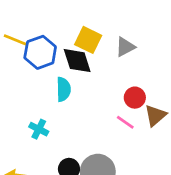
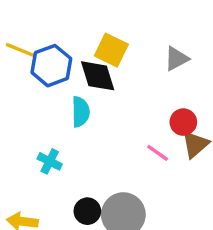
gray triangle: (125, 47) -> (176, 59), moved
red circle: (135, 98) -> (183, 122), moved

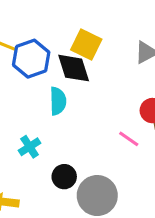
cyan cross: (50, 161) -> (30, 147), turned 30
black circle: (87, 211) -> (64, 177), moved

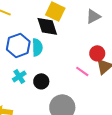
blue hexagon: (31, 59) -> (18, 45), moved
black circle: (64, 177) -> (41, 81), moved

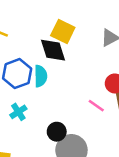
black circle: (41, 81) -> (57, 132), moved

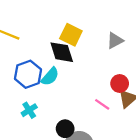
cyan semicircle: (41, 76) -> (50, 77), turned 42

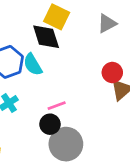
cyan semicircle: (50, 77) -> (33, 65), turned 108
pink line: (102, 104) -> (57, 106), moved, turned -56

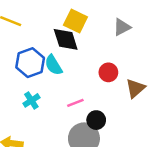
red circle: (112, 73) -> (108, 72), moved
black circle: (50, 124) -> (96, 120), moved

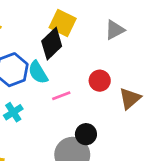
black diamond: (66, 39) -> (52, 44), turned 64
pink line: (75, 103) -> (61, 96), moved

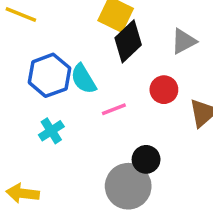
gray triangle: (115, 30) -> (184, 41), moved
black diamond: (52, 44) -> (128, 41), moved

